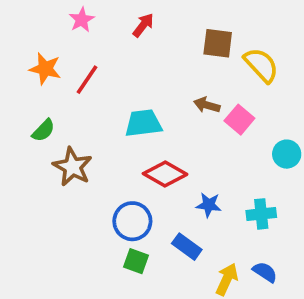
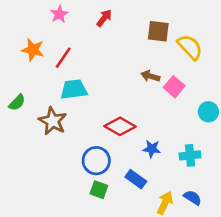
cyan trapezoid: (143, 123) -> (74, 89), moved
green semicircle: (43, 130) -> (17, 103), moved

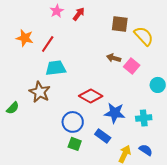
pink star: (59, 14) -> (57, 11), moved
green semicircle: (17, 103) -> (13, 108), moved
blue star: (152, 149) -> (115, 113), size x1.5

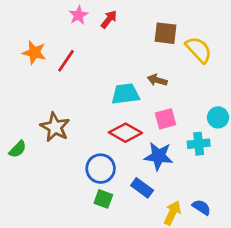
pink square: (132, 66) -> (166, 119), moved, turned 35
cyan trapezoid: (56, 68) -> (125, 94), moved
cyan cross: (144, 118) -> (199, 144), moved

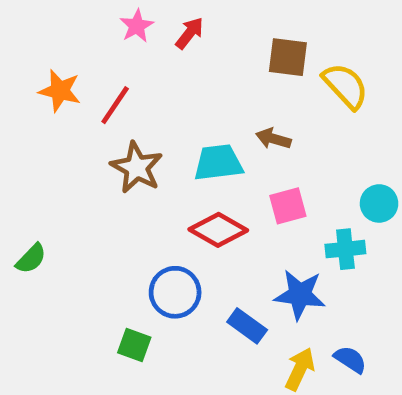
brown star: (55, 127) -> (137, 167), moved
blue star: (159, 156) -> (300, 295), moved
green square: (103, 199) -> (134, 345), moved

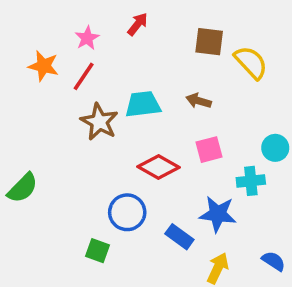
pink star: (137, 26) -> (87, 38), moved
cyan trapezoid: (218, 163) -> (143, 104), moved
green semicircle: (31, 259) -> (23, 188), size x1.4
blue semicircle: (350, 359) -> (274, 261), moved

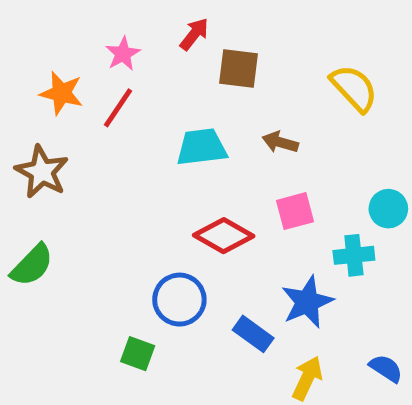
brown square: (209, 42) -> (238, 69), moved
brown star: (99, 122) -> (42, 172), moved
blue star: (218, 214) -> (307, 302), turned -30

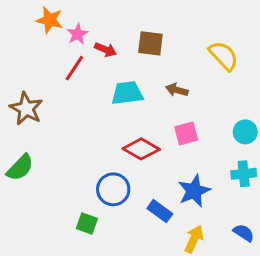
red arrow: (194, 34) -> (105, 50), moved, turned 75
orange star: (61, 93) -> (50, 20), moved
cyan cross: (354, 255) -> (244, 174), moved

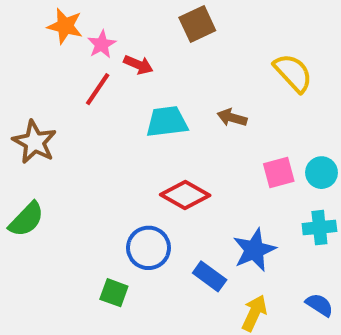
brown square: (150, 43) -> (197, 24), moved, turned -32
pink square: (186, 133) -> (279, 173), moved

